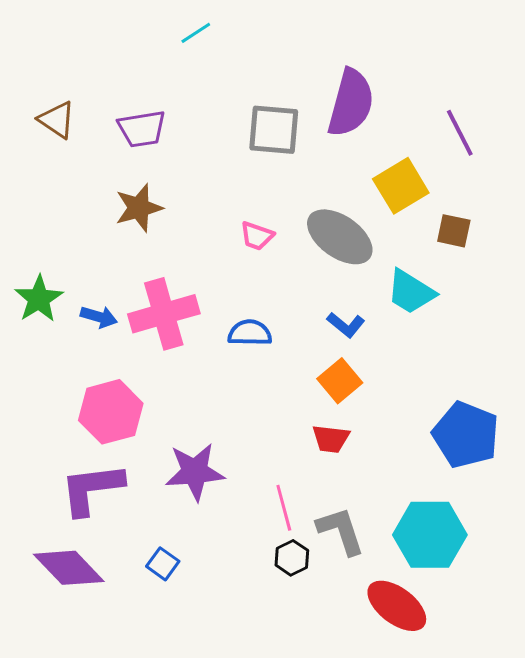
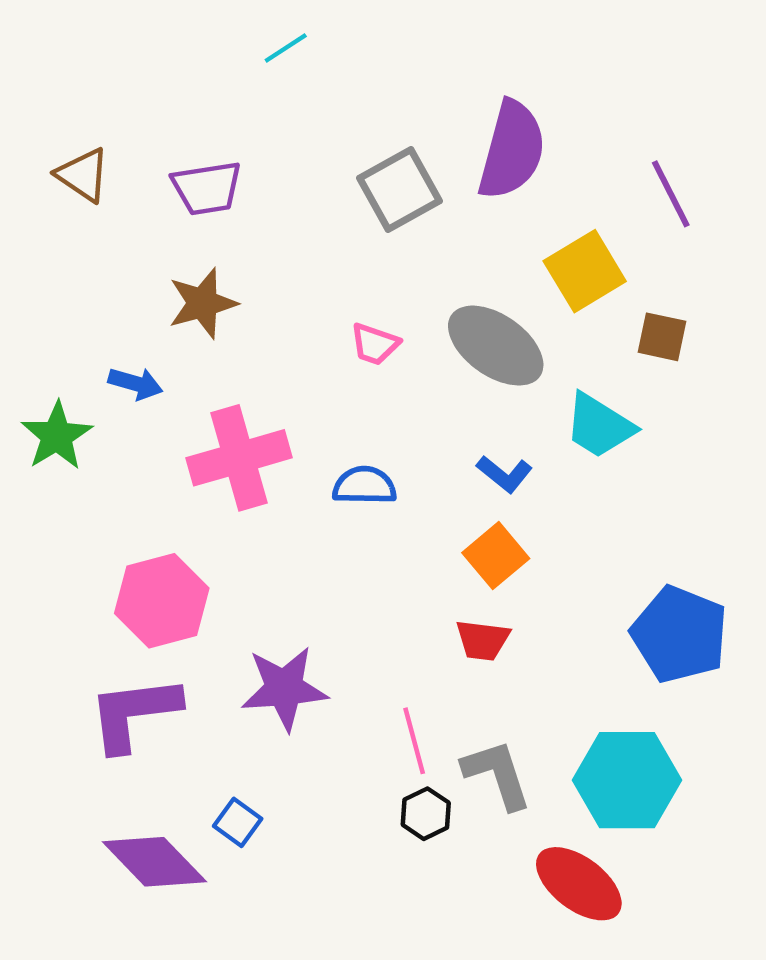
gray square: (274, 130) -> (399, 189), turned -34
blue arrow: (99, 317) -> (135, 383), moved
purple diamond: (69, 568) -> (154, 862), moved

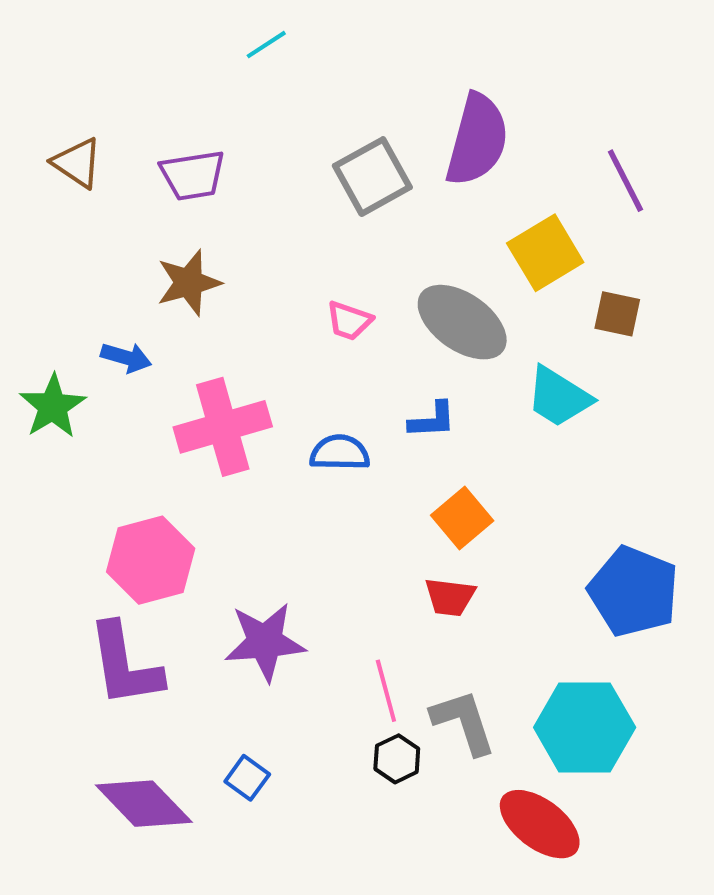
blue L-shape: (504, 474) -> (432, 420), moved, turned -42
purple L-shape: (134, 713) -> (125, 665), turned -92
blue square: (238, 822) -> (247, 778), moved

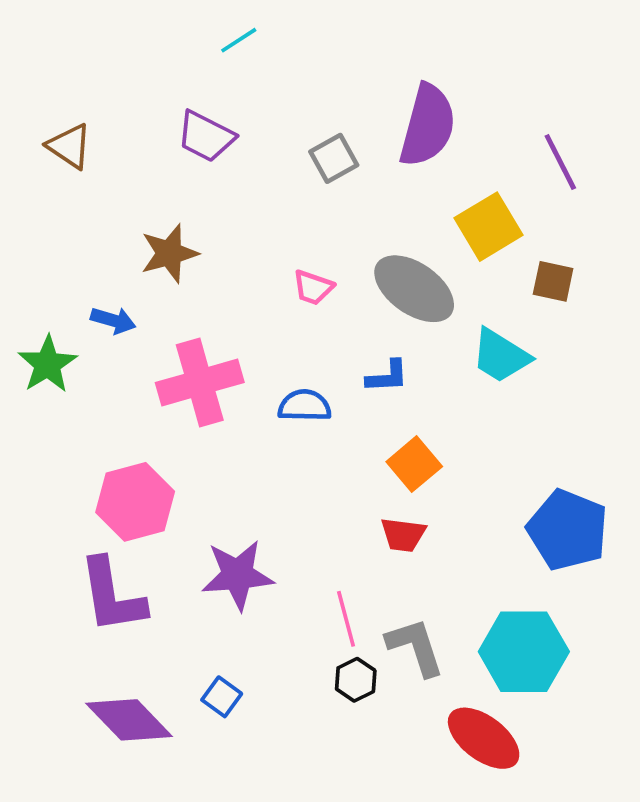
purple trapezoid: (193, 175) -> (206, 136), moved, turned 36
gray square: (372, 177) -> (334, 158), size x0.7

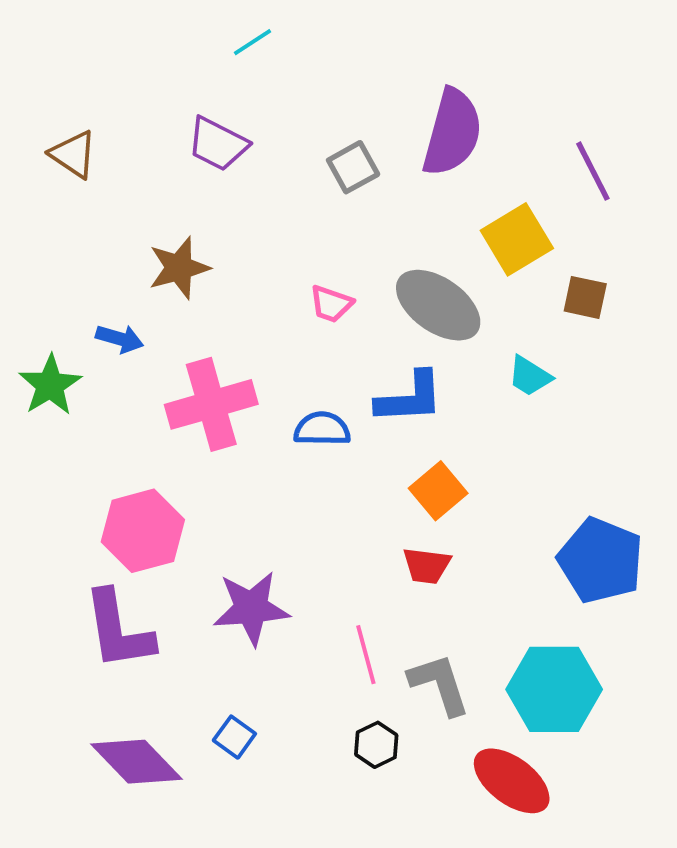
cyan trapezoid: (501, 356) -> (530, 376), size x0.7
blue L-shape: (387, 376) -> (410, 398), size x1.5
black hexagon: (356, 680) -> (376, 745), moved

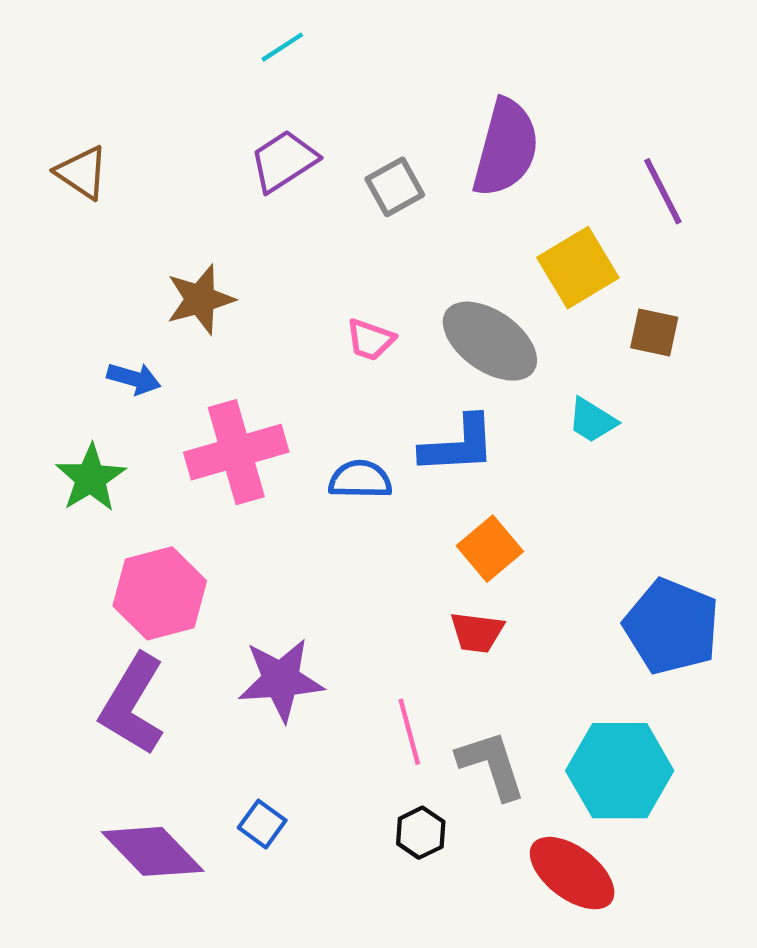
purple trapezoid: (218, 144) -> (284, 161), moved, turned 120
green star: (50, 385) -> (91, 478), moved
purple L-shape: (118, 630) -> (132, 704), turned 40

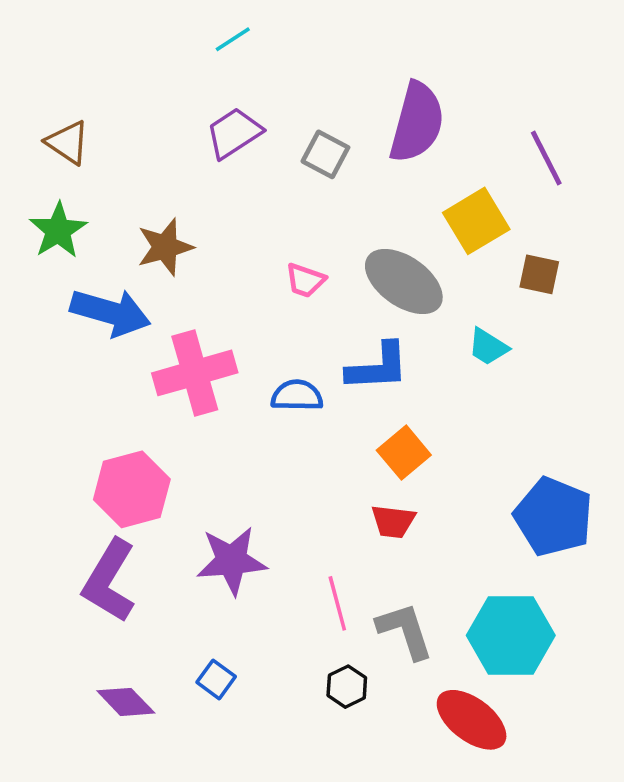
gray square: (395, 187) -> (325, 154), turned -33
blue arrow: (134, 379) -> (110, 312), size x1.8
green star: (91, 478) -> (58, 230), moved
purple diamond: (153, 851) -> (126, 702), size x0.7

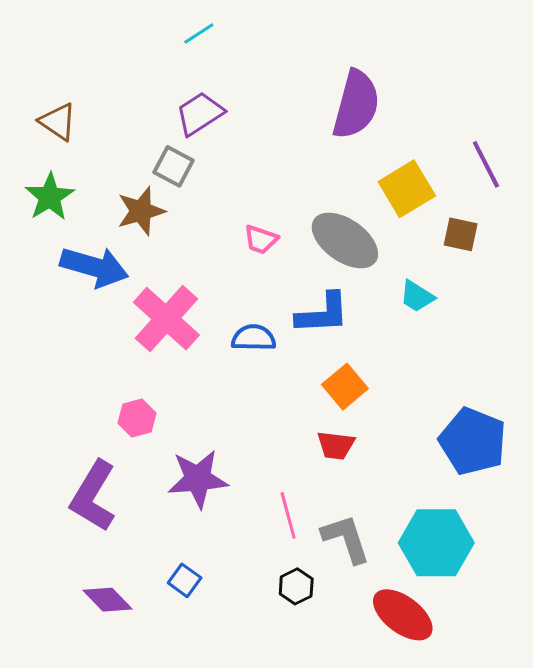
gray square: (325, 154) -> (173, 166), moved
purple line: (546, 158) -> (486, 164), moved
pink cross: (195, 373) -> (166, 319), turned -32
pink hexagon: (132, 489) -> (137, 418), moved, size x0.6

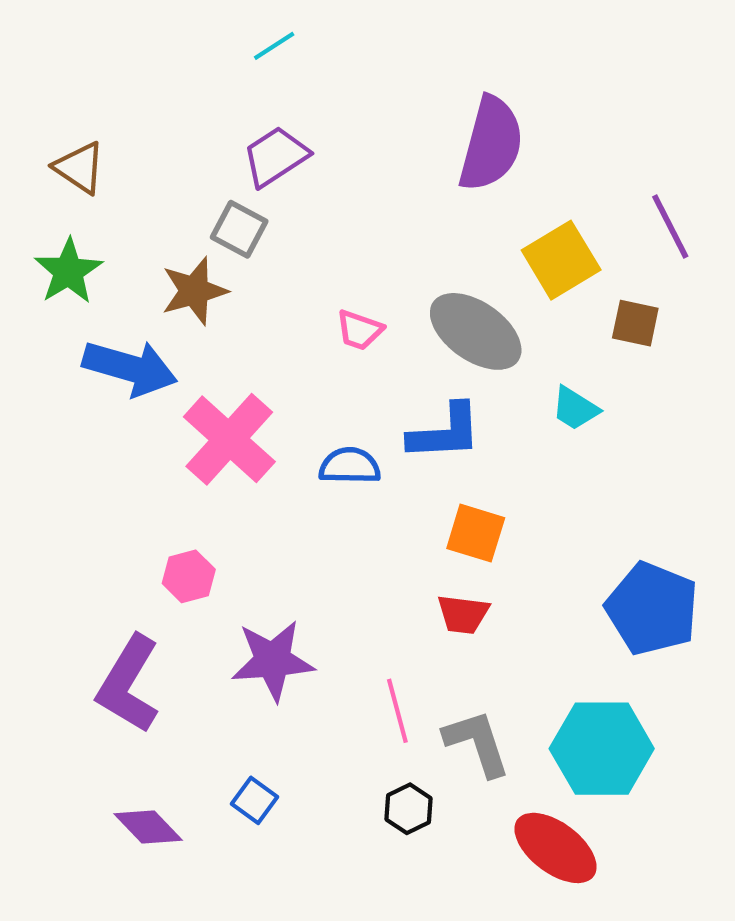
orange square: (345, 387) -> (476, 533), turned -33

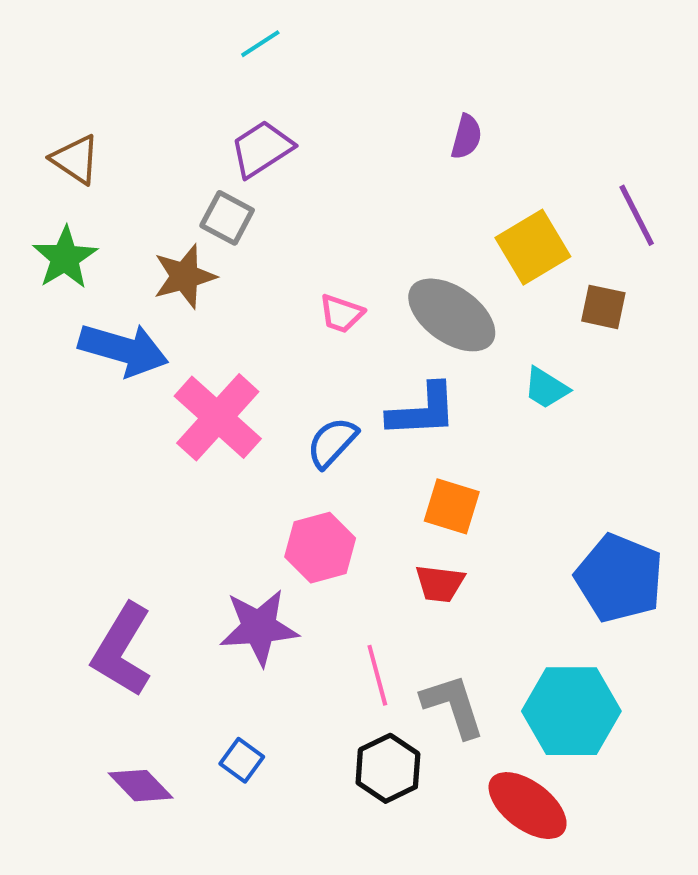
purple semicircle: (491, 144) -> (466, 137), size x0.5
blue semicircle: (350, 466) -> (332, 443), turned -48
pink hexagon: (189, 576) -> (320, 548), moved, size x1.4
black hexagon: (409, 809) -> (388, 768), size x1.4

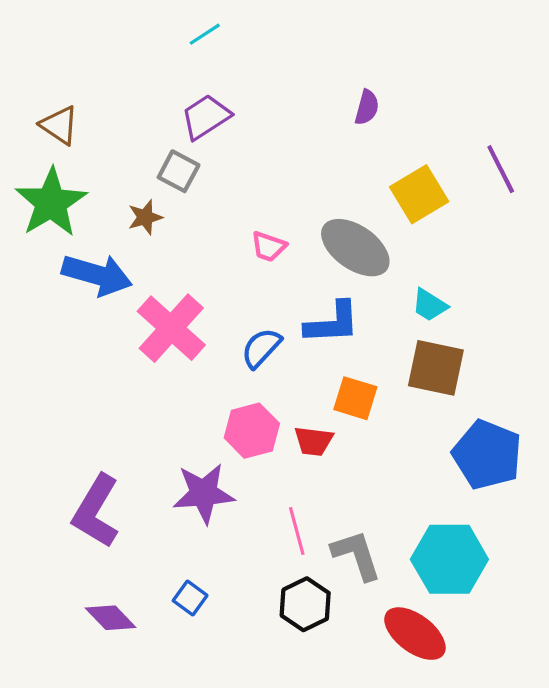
green star: (65, 258) -> (51, 203), size x1.4
brown star: (185, 276) -> (145, 217), size x0.7
brown square: (603, 307) -> (436, 368), moved, size x1.6
red trapezoid: (440, 583) -> (314, 441), moved

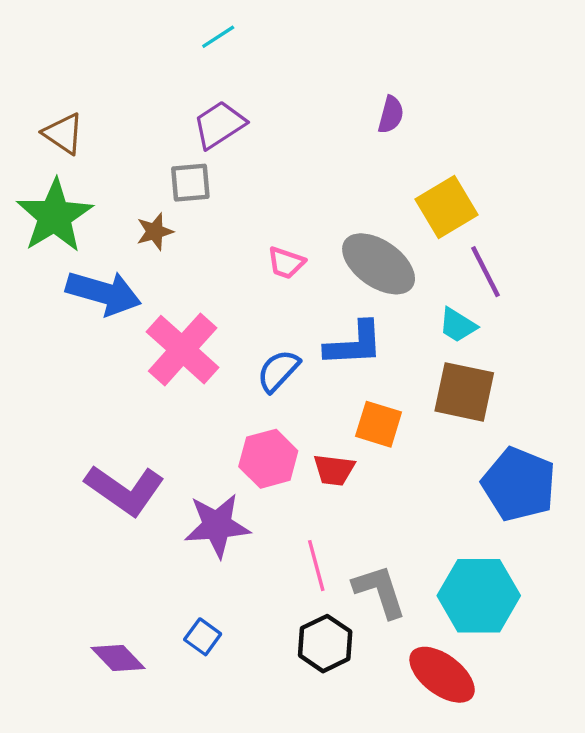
purple line: (501, 169) -> (485, 272), moved
gray square: (179, 171) -> (190, 183), turned -33
purple L-shape: (96, 511) -> (125, 490), moved, turned -86

